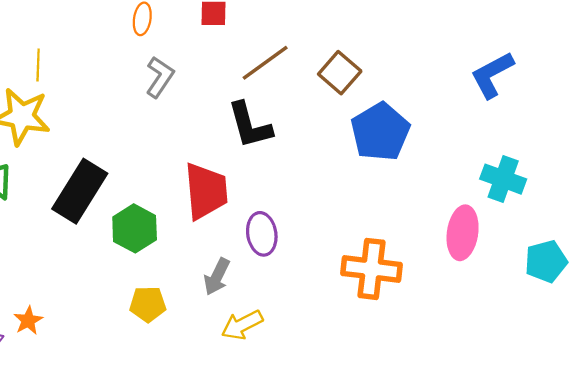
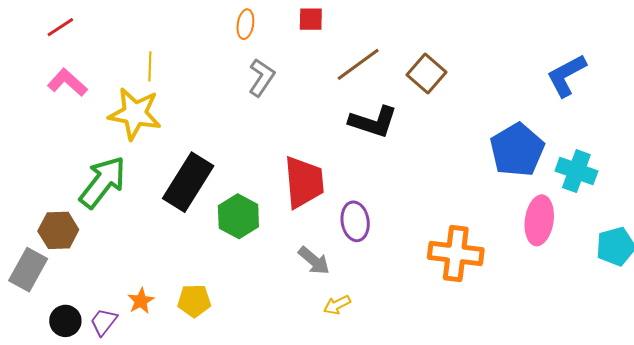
black L-shape: (250, 125) -> (373, 122), moved, turned -57
blue pentagon: (380, 132) -> (517, 150), moved
gray arrow: (217, 277) -> (314, 261), turned -76
yellow pentagon: (148, 304) -> (194, 301), moved
yellow arrow: (242, 325) -> (337, 305), size x0.7

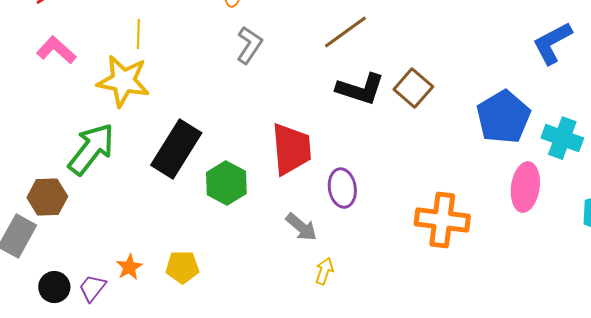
brown square: (427, 73) -> (413, 88), moved
yellow arrow: (337, 305) -> (324, 271), turned 136

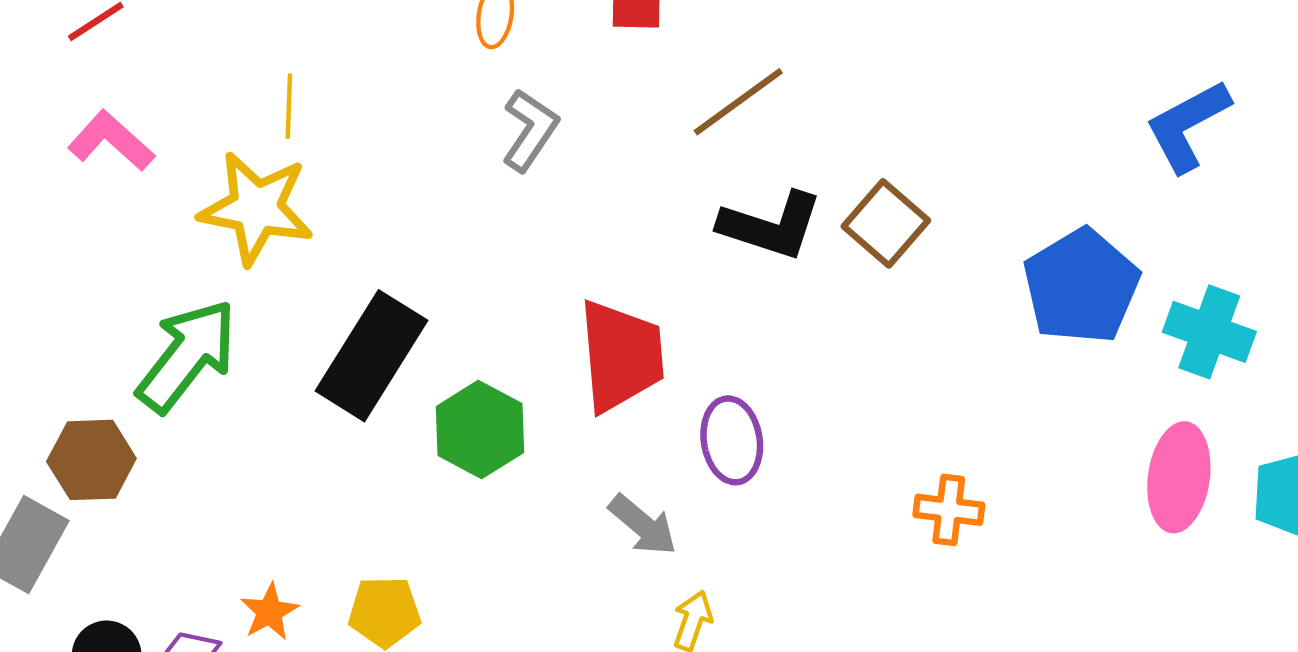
pink ellipse: (525, 187) -> (1179, 477), moved
orange cross: (442, 220) -> (949, 510), size x0.6

